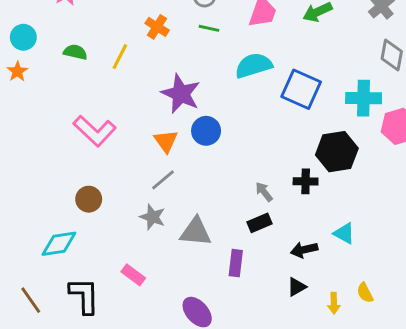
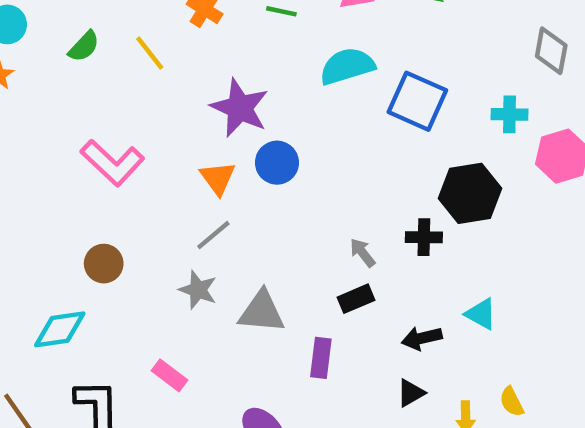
green semicircle: (75, 52) -> (84, 46), turned 120
yellow line: (120, 57) -> (150, 53), turned -65
cyan cross: (364, 98) -> (509, 114), size x0.7

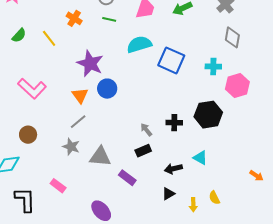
black hexagon: (470, 193) -> (208, 115), moved
purple rectangle: (321, 358) -> (127, 178), turned -60

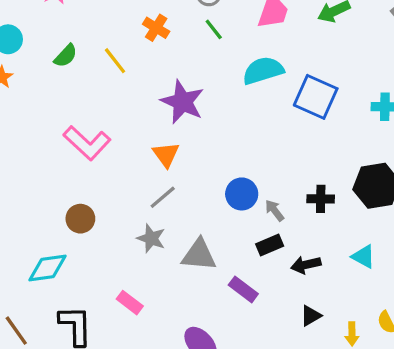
green line: (109, 19) -> (214, 29), turned 40
blue circle: (107, 89) -> (242, 194), moved
black arrow: (173, 169) -> (306, 265), moved

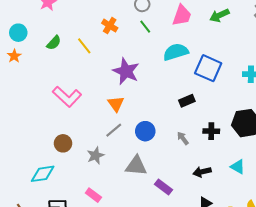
blue circle: (242, 194) -> (145, 131), moved
gray star: (151, 238) -> (95, 156), moved, turned 30
black rectangle: (270, 245) -> (187, 101), moved

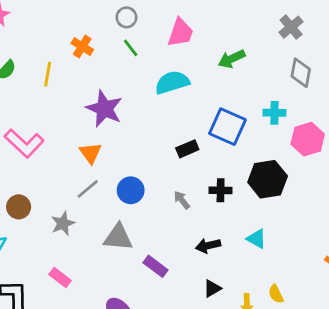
green arrow: (219, 15) -> (232, 59), moved
yellow line: (84, 46) -> (48, 74), turned 48
blue square: (208, 68) -> (227, 127), moved

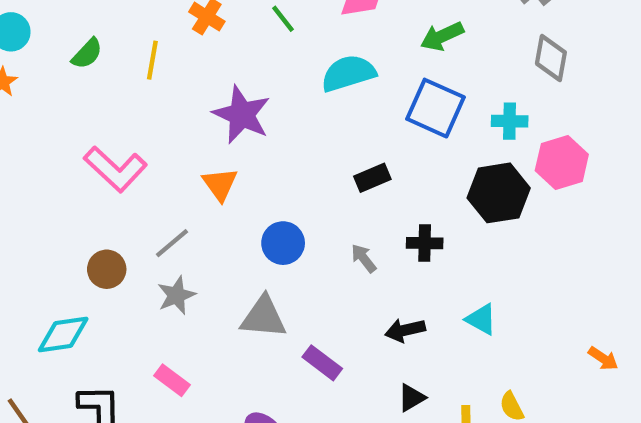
blue square: (227, 127) -> (435, 108), moved
black hexagon: (268, 179) -> (499, 193), moved
gray line: (88, 189) -> (172, 243), moved

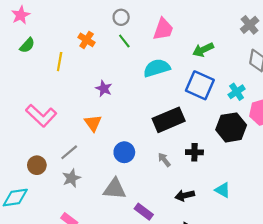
green semicircle: (87, 54) -> (27, 45), moved
purple star: (242, 115) -> (104, 89), size x0.6
cyan cross: (510, 121) -> (237, 92), turned -35
black rectangle: (372, 178) -> (169, 120), size x1.8

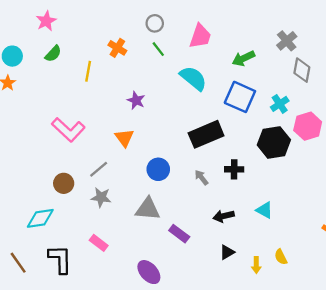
gray cross: (250, 25) -> (287, 41), moved
cyan semicircle: (157, 68) -> (193, 78), turned 56
gray star: (71, 178) -> (101, 197), turned 30

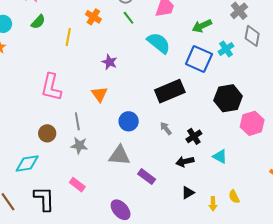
cyan cross: (280, 104) -> (226, 49), moved
pink hexagon: (308, 126) -> (252, 123), moved
pink L-shape: (68, 130) -> (51, 87), turned 60
gray line: (99, 169) -> (77, 121), turned -60
black cross: (234, 169) -> (194, 136), moved, turned -35

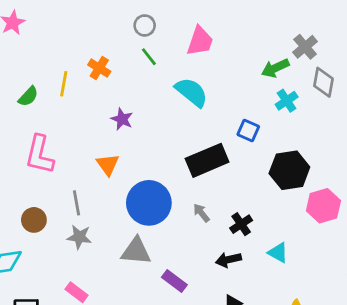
orange cross: (93, 17) -> (99, 68), moved
green semicircle: (38, 22) -> (28, 96), moved
green arrow: (202, 26) -> (275, 68), moved
blue square: (199, 59) -> (248, 131), moved, size x0.6
blue circle: (129, 121) -> (149, 203), size x1.6

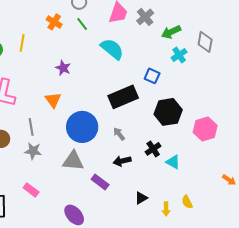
gray cross: (305, 47) -> (145, 17), moved
orange cross: (99, 68) -> (54, 22), moved
black hexagon: (289, 170) -> (168, 112), moved
black cross: (241, 224) -> (153, 149), moved
black arrow: (228, 260) -> (122, 161), moved

